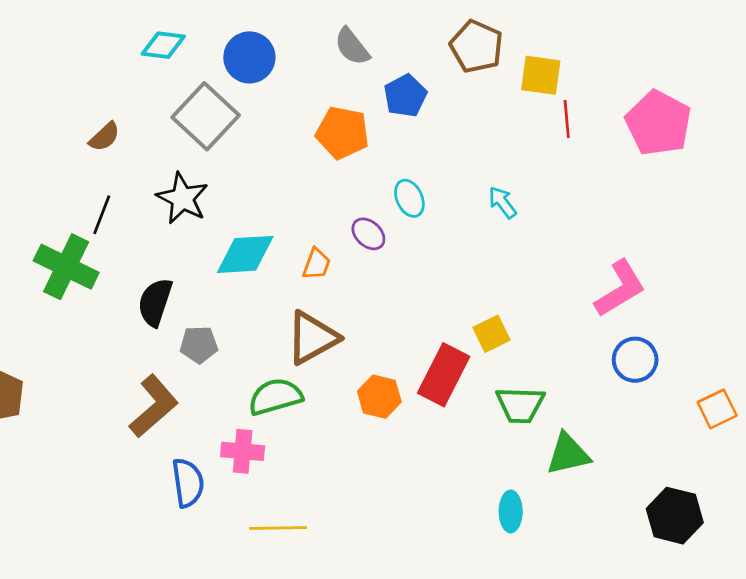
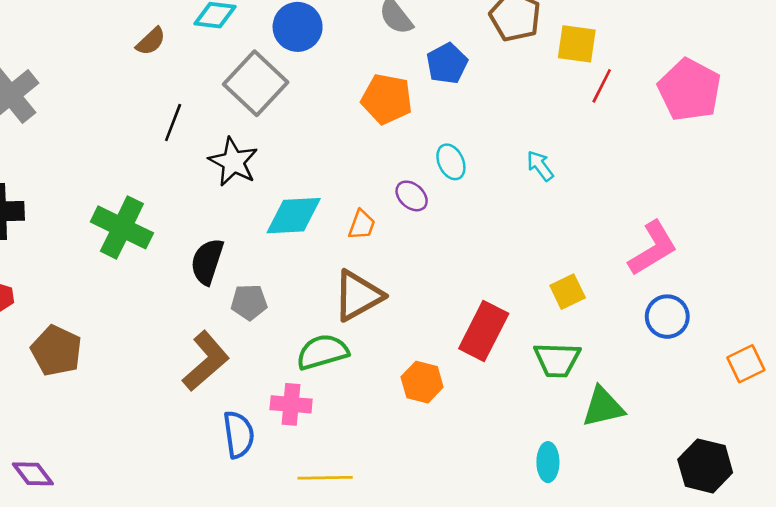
red line: (567, 119) -> (602, 86), turned 32
brown semicircle: (104, 137) -> (151, 41), moved
black line: (102, 215) -> (173, 123), moved
yellow square: (491, 334) -> (568, 292), moved
orange hexagon: (379, 397) -> (422, 382), moved

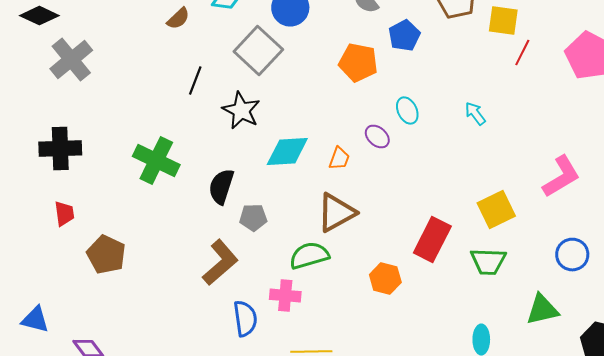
yellow square: (568, 292) -> (496, 210), size x1.4
blue circle: (667, 317) -> (572, 254), moved
green triangle: (603, 407) -> (542, 310), moved

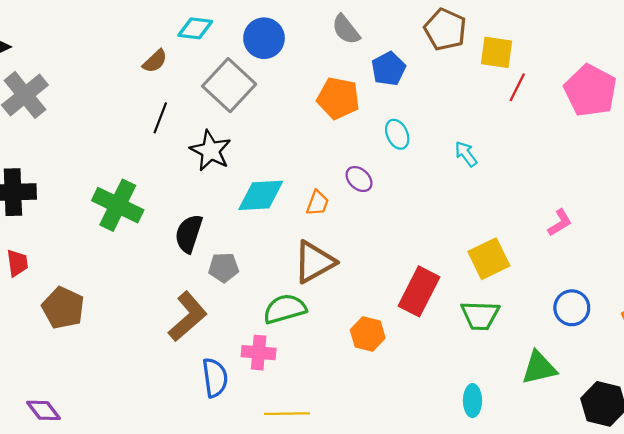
brown semicircle: (178, 18) -> (155, 61), moved
cyan ellipse: (407, 110) -> (397, 134), moved
pink L-shape: (561, 176) -> (560, 223), size x0.6

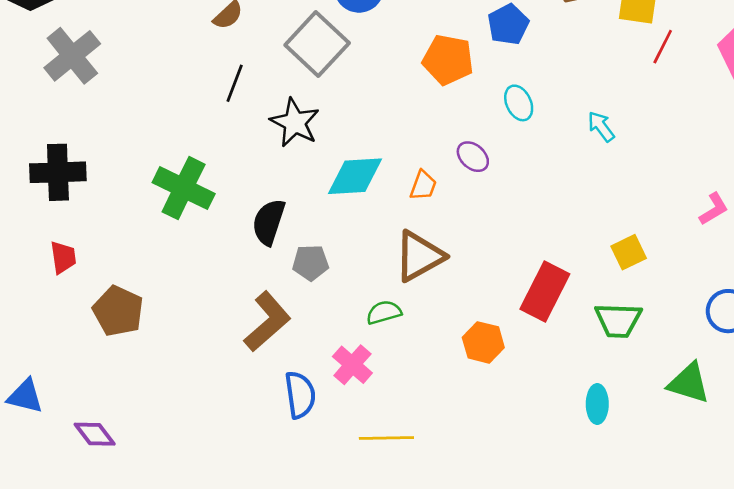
yellow square: (489, 259) -> (629, 252), size x0.7
green semicircle: (285, 309) -> (384, 312), size x0.7
pink cross: (259, 353) -> (352, 365), turned 36
green triangle: (539, 368) -> (689, 383), turned 30
cyan ellipse: (472, 401) -> (597, 404), moved

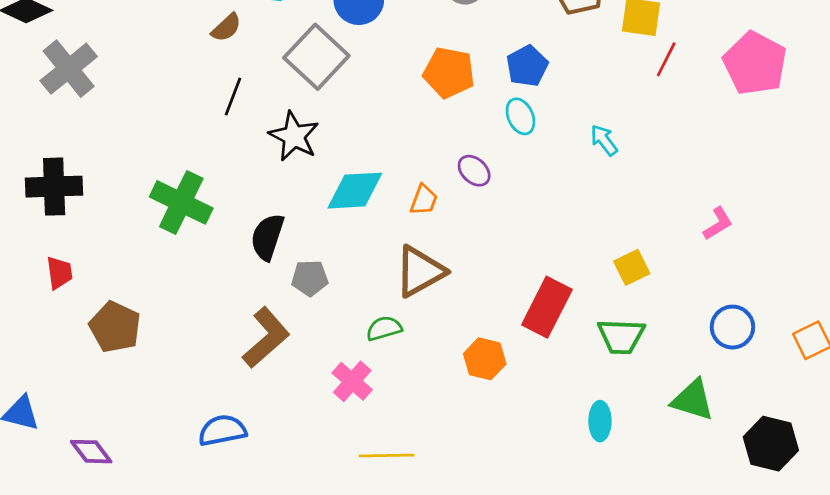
blue pentagon: (508, 24) -> (527, 66), moved
blue semicircle: (300, 395) -> (222, 430), moved, turned -93

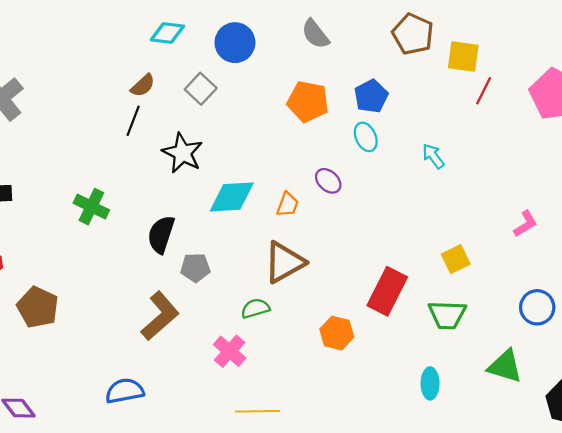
brown semicircle: (226, 28) -> (143, 85), moved
gray square: (316, 57) -> (201, 89), size x0.6
green cross: (181, 202) -> (91, 207), size x0.7

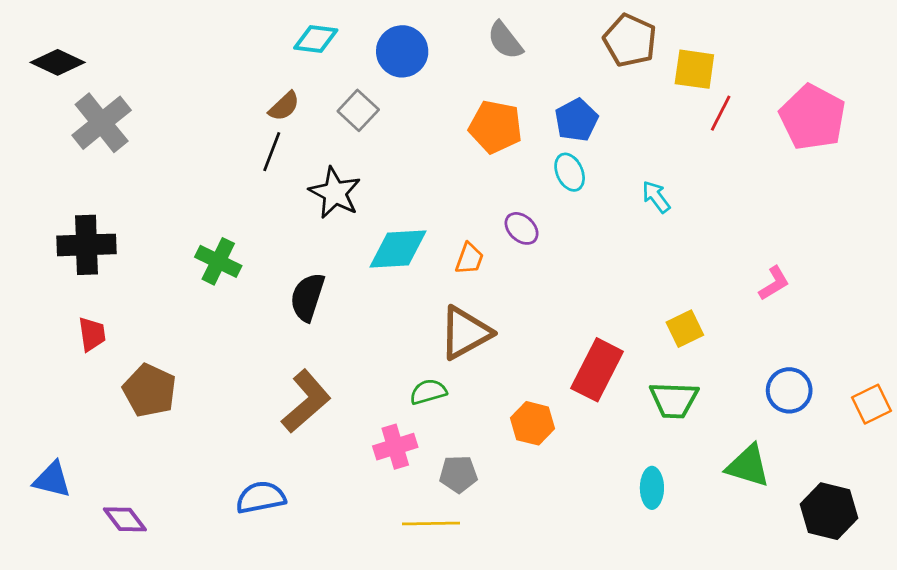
gray pentagon: (195, 268) -> (458, 474), moved
pink cross: (230, 351) -> (395, 447), turned 32

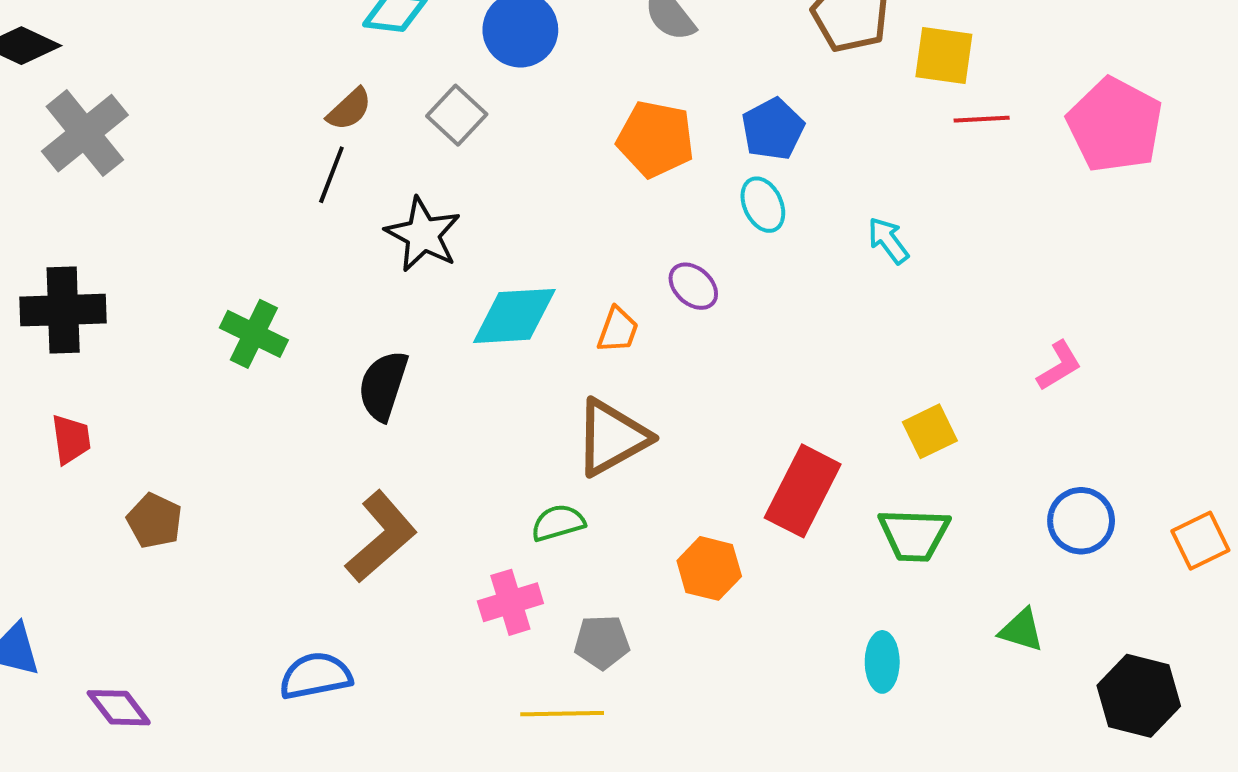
red line: (721, 113) -> (982, 119), turned 60
brown pentagon: (150, 390) -> (154, 521), size x0.7
green triangle: (748, 466) -> (1021, 630), size x0.7

